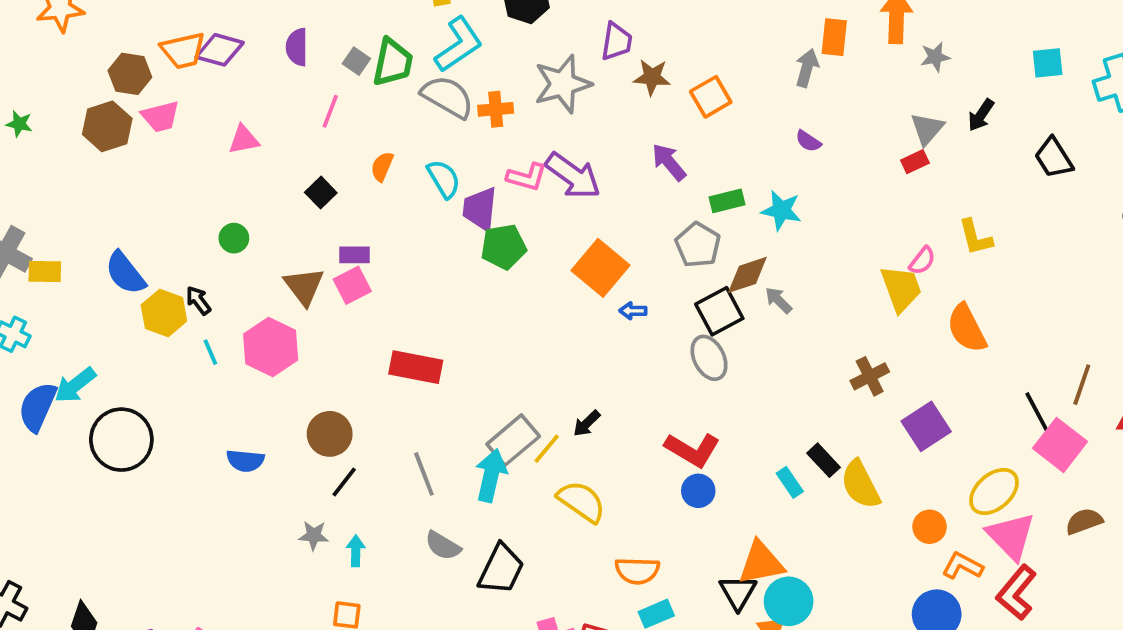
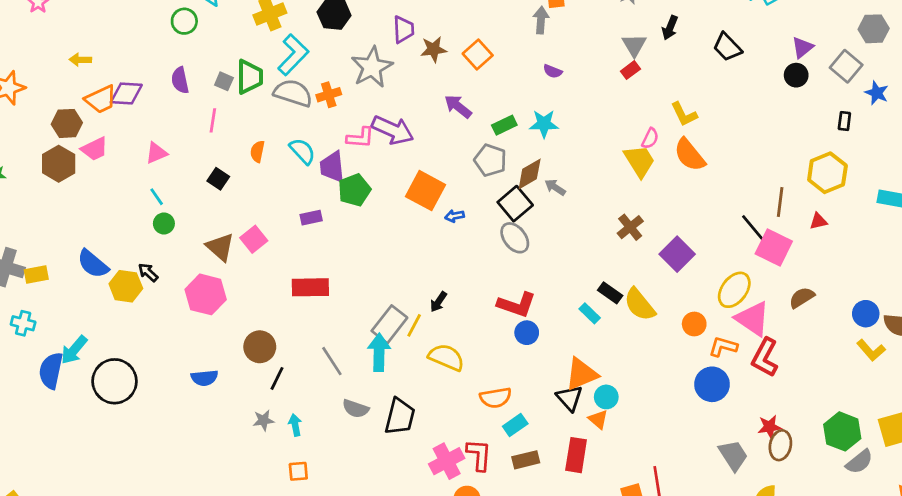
purple rectangle: (354, 255) -> (311, 218), moved
orange semicircle: (967, 328) -> (690, 155), moved
cyan line: (210, 352) -> (157, 197), moved
cyan circle: (789, 601) -> (606, 397), size x0.7

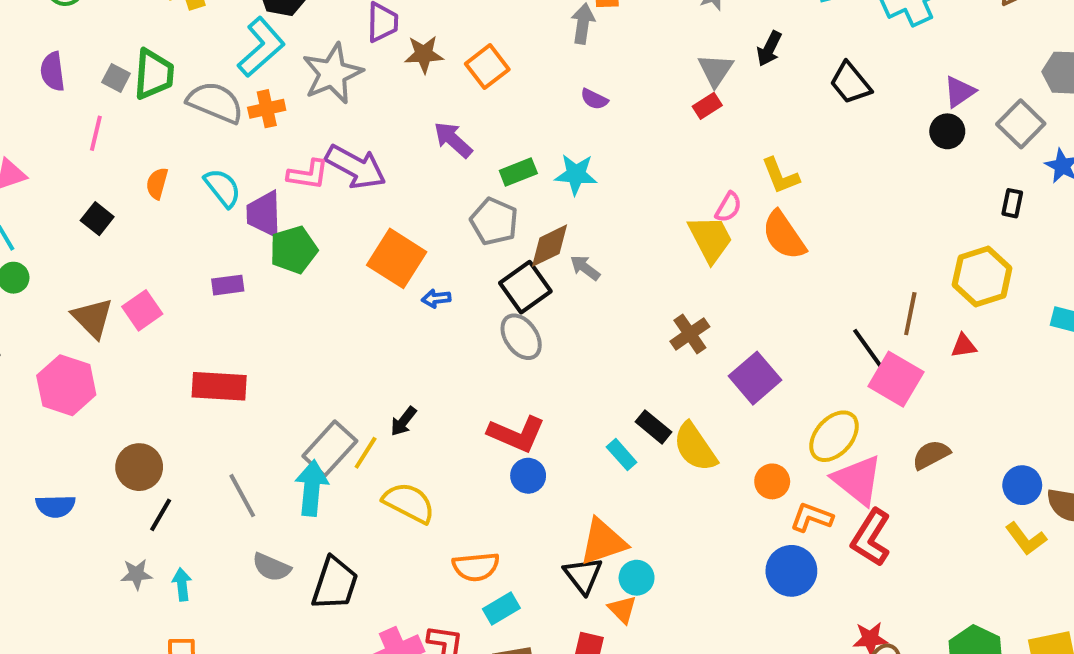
cyan L-shape: (293, 55) -> (261, 47), moved

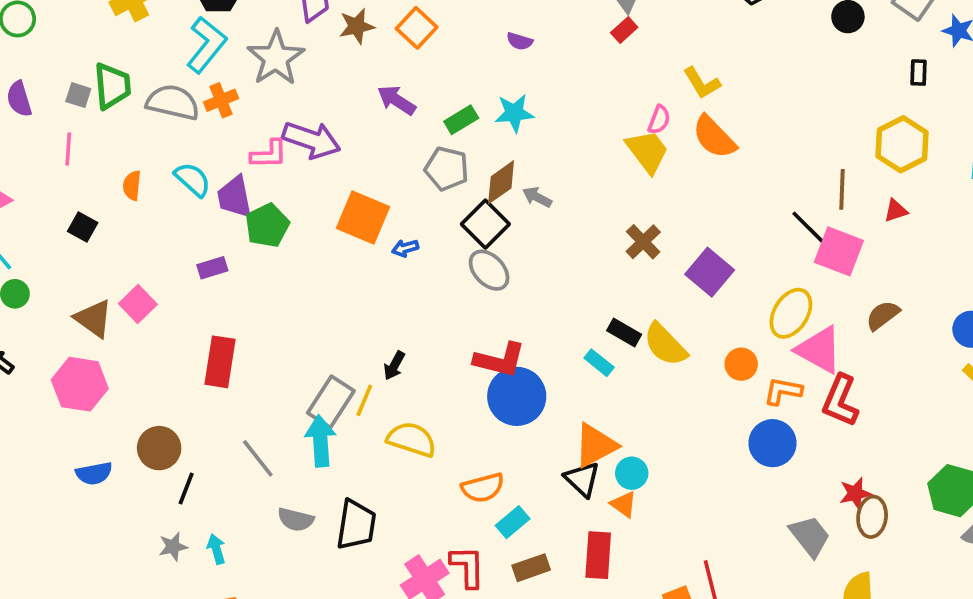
red rectangle: (219, 386) -> (220, 362), turned -75
blue circle: (528, 476) -> (517, 396), size x1.8
blue semicircle: (56, 506) -> (94, 473), moved

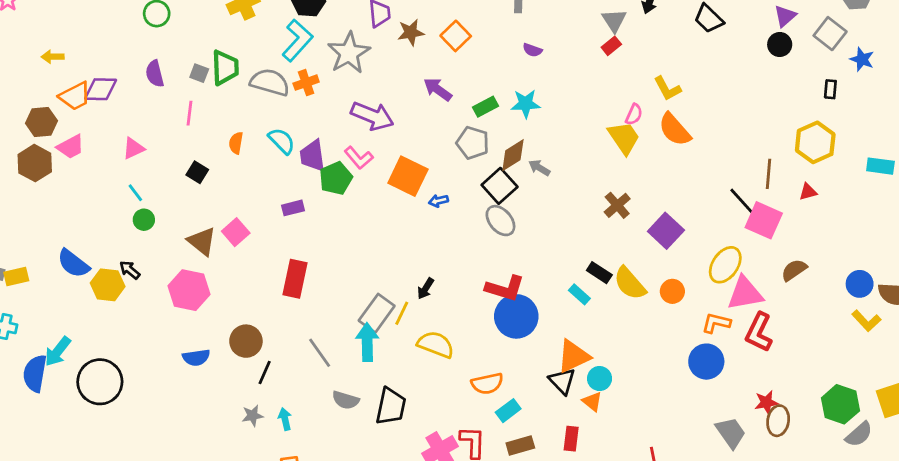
pink L-shape: (269, 154) -> (359, 158), moved, turned 48
pink triangle: (819, 350) -> (745, 293), turned -42
orange circle: (741, 364) -> (672, 291), moved
red rectangle: (598, 555) -> (571, 439), size x0.7

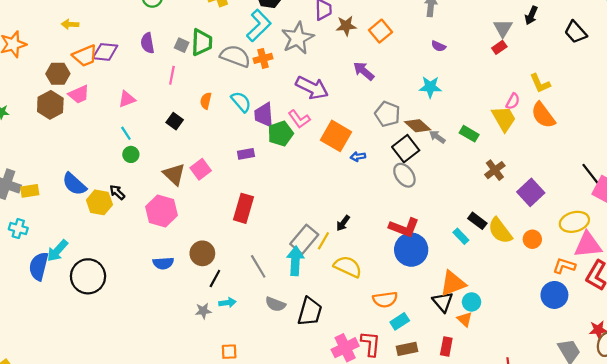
green rectangle: (486, 107) -> (469, 134), moved, turned 54
brown diamond: (513, 155) -> (418, 126), turned 70
yellow ellipse: (725, 265) -> (574, 222), turned 36
cyan arrow: (285, 419) -> (227, 303), moved, turned 91

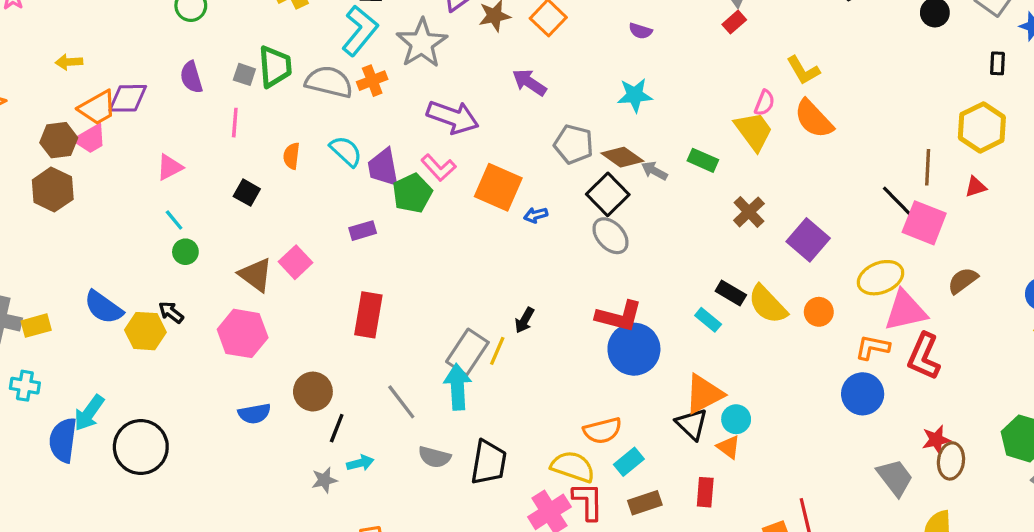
pink trapezoid: (79, 94) -> (90, 139), moved
yellow semicircle: (348, 267) -> (573, 467), moved

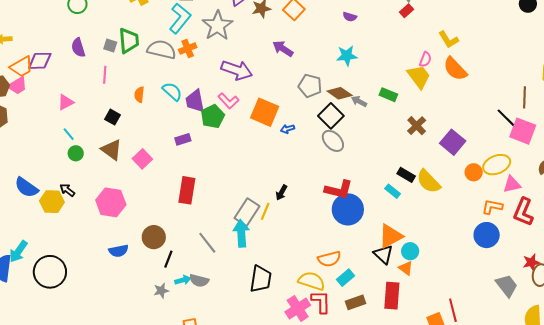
brown triangle: (256, 275) -> (112, 150), moved
pink triangle: (905, 311) -> (512, 184), size x0.7
orange circle: (819, 312) -> (474, 172), moved
gray semicircle: (434, 457) -> (199, 281), moved
red rectangle: (705, 492) -> (392, 296), size x1.5

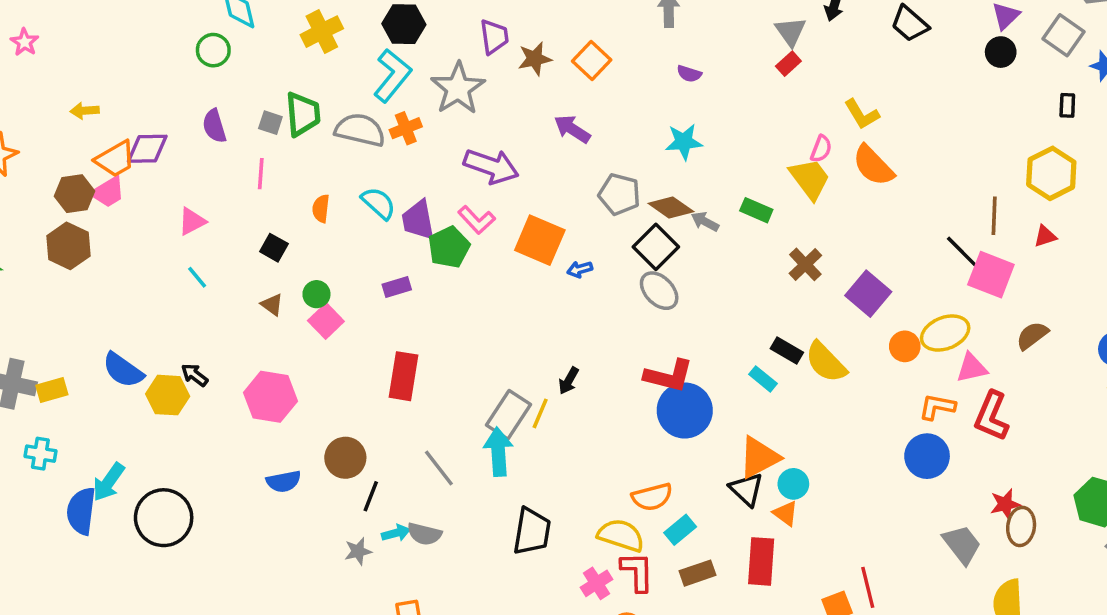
brown triangle: (112, 150) -> (272, 305), size x0.6
green circle: (76, 153) -> (316, 294), moved
pink cross: (298, 308) -> (597, 583), size x0.7

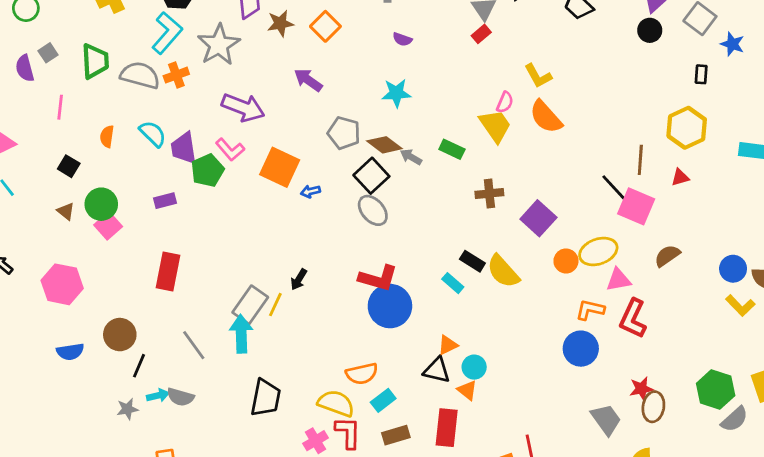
gray square: (270, 123) -> (48, 53), moved, turned 36
brown cross: (805, 264) -> (489, 193), turned 36
green circle: (316, 294) -> (101, 204), size x1.5
orange triangle: (759, 457) -> (448, 345), size x0.6
black triangle: (746, 489) -> (437, 370), turned -32

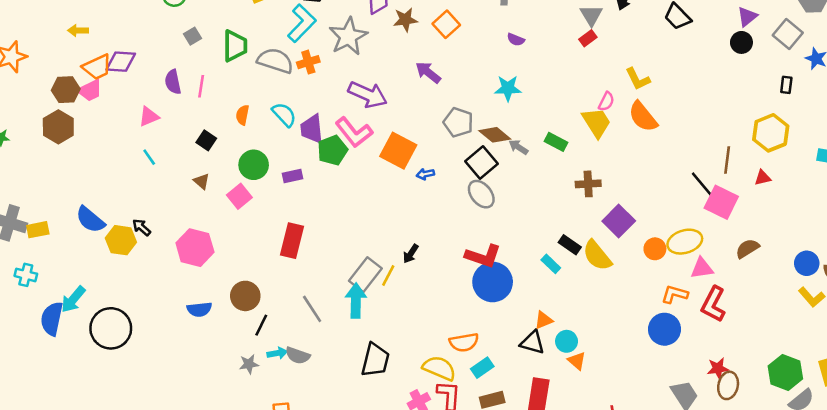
purple semicircle: (25, 68) -> (173, 82), moved
pink L-shape: (230, 149) -> (354, 132), size x1.4
green circle: (101, 204) -> (254, 165), moved
purple square: (538, 218) -> (619, 221), moved
orange triangle: (467, 390) -> (577, 361), moved

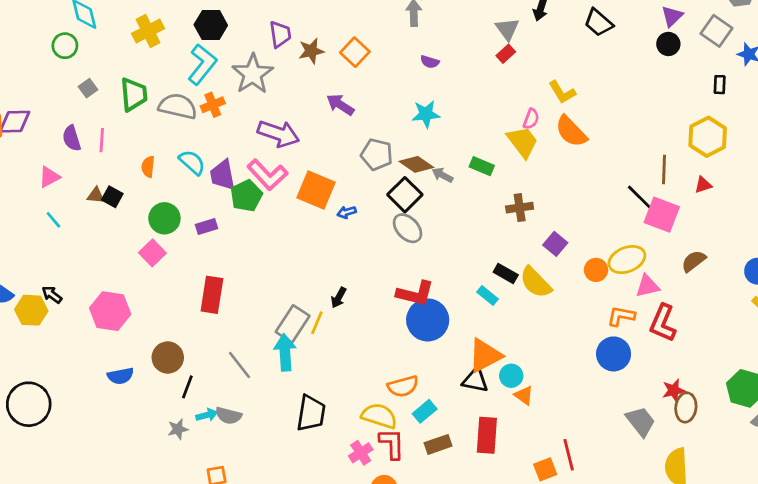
brown triangle: (202, 181) -> (96, 195), moved, turned -30
purple square: (619, 221) -> (555, 244), size x0.7
orange triangle: (543, 320) -> (485, 356), size x1.8

